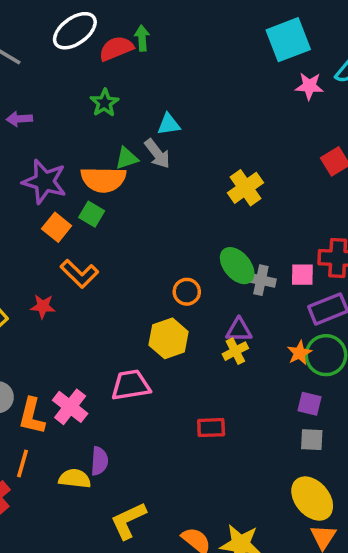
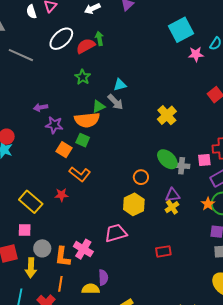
purple arrow: (19, 119) -> (41, 107), moved
purple star: (44, 182) -> (54, 125), size x0.7

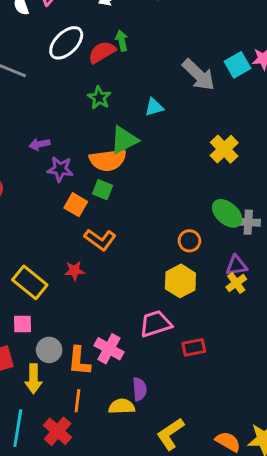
cyan square: (181, 30) -> (237, 65), moved, size x0.7
gray arrow: (115, 102) -> (199, 75), moved, size x1.4
green triangle: (99, 106) -> (124, 140), size x1.5
red rectangle: (163, 251) -> (194, 347), moved

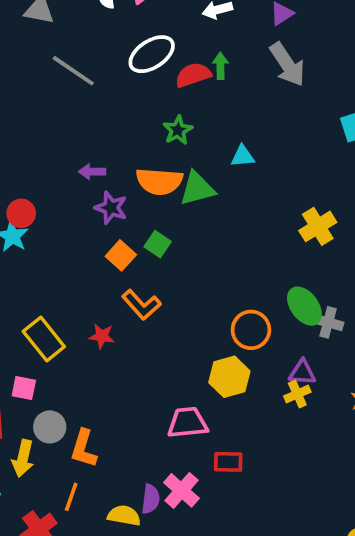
gray arrow: (199, 75) -> (287, 64), moved
orange semicircle: (108, 160) -> (159, 181), moved
orange circle: (189, 241) -> (251, 330), size x1.4
pink cross: (109, 349) -> (181, 490), moved

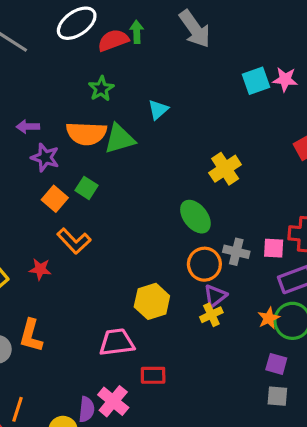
cyan triangle: (243, 156) -> (158, 110), turned -35
green ellipse: (304, 306) -> (195, 217), moved
orange circle: (251, 330) -> (204, 264), moved
purple triangle: (302, 372) -> (215, 296), turned -40
orange L-shape: (84, 449) -> (31, 336), moved

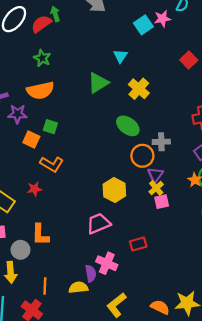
cyan triangle: (158, 110) -> (120, 56), moved
green triangle: (119, 139) -> (98, 83), moved
pink square: (274, 248) -> (162, 202), moved
red rectangle: (153, 375) -> (138, 244), moved

